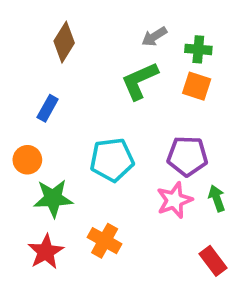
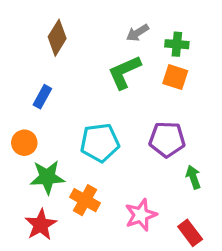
pink star: (174, 200) -> (141, 215), moved
orange cross: (105, 241) -> (85, 200), moved

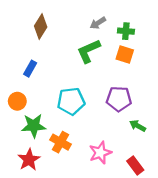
green arrow: (193, 177) -> (138, 126), turned -42

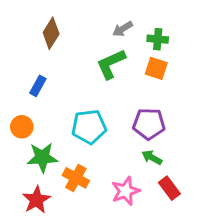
green arrow: (138, 126) -> (152, 157), moved
red rectangle: (135, 165) -> (169, 188), moved

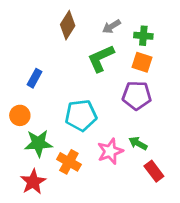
brown diamond: (51, 33) -> (68, 25), moved
purple pentagon: (149, 124) -> (137, 95), moved
pink star: (126, 191) -> (110, 151), moved

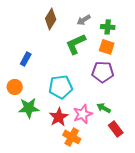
orange cross: (69, 162) -> (72, 137), moved
red star: (33, 182) -> (59, 117), moved

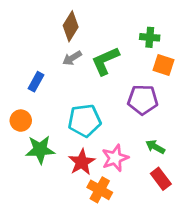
gray arrow: (84, 20) -> (72, 58), moved
orange square: (107, 47) -> (164, 65), moved
green arrow: (104, 108) -> (155, 147), moved

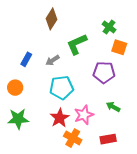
green cross: (150, 37) -> (109, 27), turned 32
gray arrow: (72, 58) -> (53, 60), moved
green star: (40, 150) -> (18, 119), moved
red rectangle: (161, 179) -> (108, 139), moved, turned -63

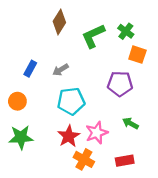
green L-shape: (77, 44) -> (93, 36), moved

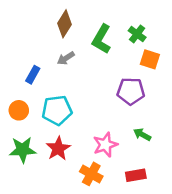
green L-shape: (93, 36) -> (101, 39), turned -36
gray arrow: (61, 70) -> (66, 58), moved
cyan pentagon: (71, 101) -> (57, 110), moved
red star: (69, 136) -> (58, 148), moved

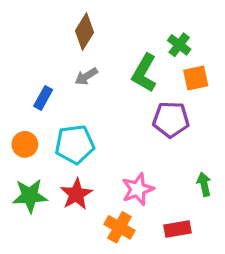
green L-shape: (101, 39) -> (144, 73), moved
orange square: (150, 59) -> (196, 78), turned -30
green arrow: (142, 134) -> (204, 184), moved, turned 48

